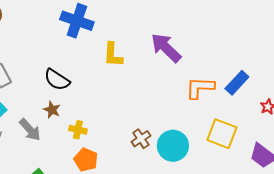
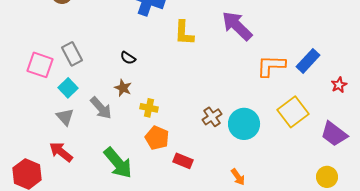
black semicircle: (57, 80) -> (128, 58), size x0.6
yellow square: (222, 134) -> (293, 112), turned 32

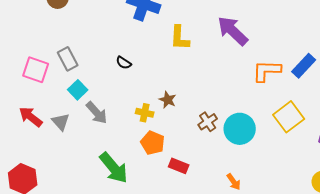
cyan square: (68, 88) -> (78, 90), moved
brown star: (123, 88) -> (168, 100), moved
red arrow: (61, 152) -> (31, 117), moved

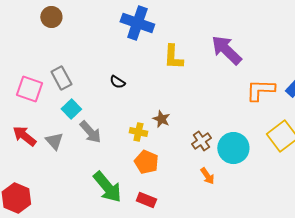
red rectangle: (179, 166) -> (146, 200), moved
orange arrow: (234, 182) -> (207, 176), moved

